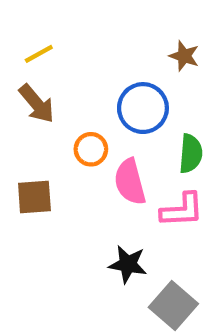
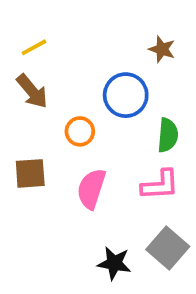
pink semicircle: (130, 182) -> (91, 189), moved, turned 33
black star: (128, 264) -> (114, 263), moved
gray square: (173, 305) -> (168, 248), moved

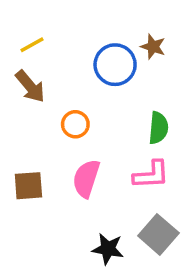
blue circle: (126, 95) -> (115, 65), moved
brown square: (30, 173) -> (28, 186), moved

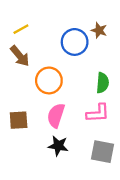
orange circle: (75, 124) -> (49, 80), size x1.5
gray square: (158, 234) -> (103, 152), turned -30
black star: (108, 249) -> (58, 146), moved

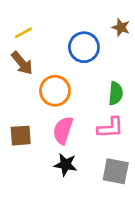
brown star: (99, 30) -> (121, 27), moved

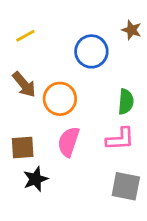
brown arrow: (22, 63) -> (24, 84), moved
black star: (66, 165) -> (36, 179), moved, turned -30

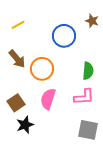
brown square: (23, 148) -> (16, 103), turned -30

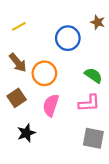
green semicircle: (88, 71) -> (93, 75), turned -60
brown square: (16, 103) -> (17, 98), moved

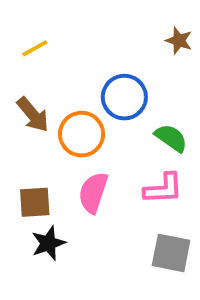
blue circle: (68, 38) -> (124, 97), moved
brown square: (17, 98) -> (35, 202), moved, turned 30

